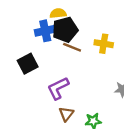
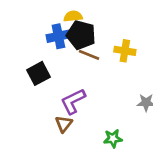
black pentagon: (65, 30) -> (81, 35), turned 30
brown triangle: (66, 114) -> (64, 124), moved

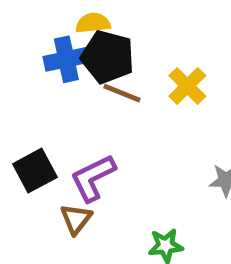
yellow cross: (125, 51) -> (187, 86), turned 36
black square: (39, 73) -> (35, 171), moved

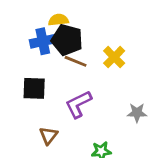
black square: (35, 171) -> (34, 88), moved, turned 30
purple L-shape: (93, 178) -> (78, 104), moved

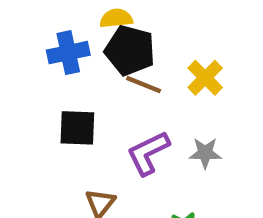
blue cross: (43, 41) -> (68, 53), moved
gray star: (137, 113) -> (205, 153), moved

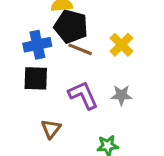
blue cross: (68, 53) -> (37, 45), moved
purple L-shape: (148, 153) -> (83, 95), turned 92

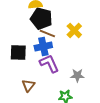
blue cross: (37, 45) -> (43, 46), moved
gray star: (121, 95) -> (77, 75), moved

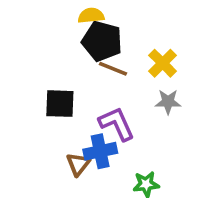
blue cross: (43, 46) -> (100, 151), moved
gray star: (77, 75) -> (168, 102), moved

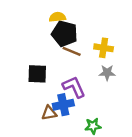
yellow cross: (163, 63) -> (104, 48), turned -36
brown triangle: (78, 164) -> (49, 113), turned 42

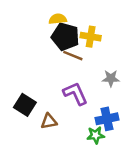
yellow cross: (104, 48) -> (91, 37), moved
black square: (37, 74) -> (25, 105), moved, turned 30
blue cross: (63, 105) -> (107, 119), moved

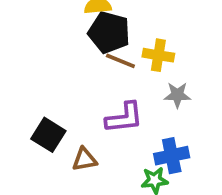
yellow cross: (91, 37) -> (158, 55), moved
purple L-shape: (75, 94) -> (124, 118), turned 108

